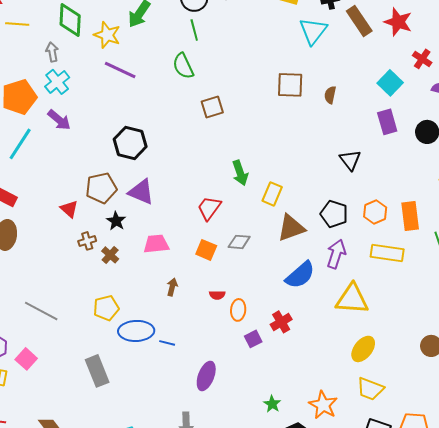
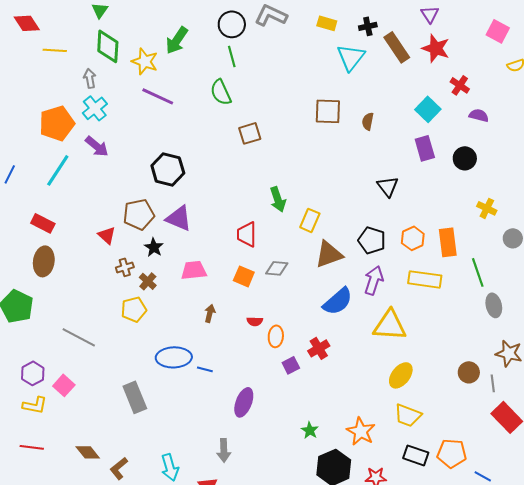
red trapezoid: (209, 208) -> (247, 234), turned -36
yellow pentagon: (106, 308) -> (134, 309), moved

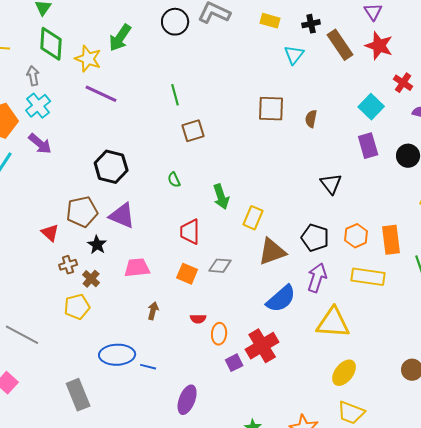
green line: (232, 56) -> (175, 95), moved
cyan triangle: (351, 57) -> (294, 55), size x0.7
green semicircle: (221, 92) -> (174, 180), moved, size x0.6
red cross: (319, 348) -> (262, 346), size x1.5

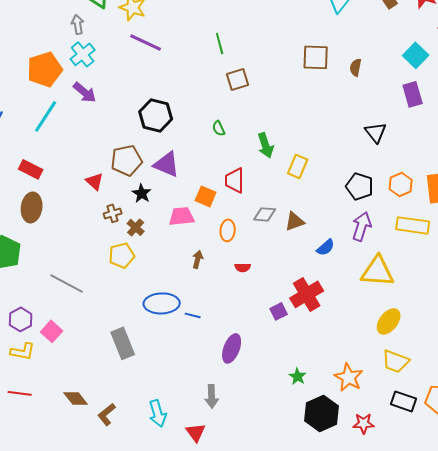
brown triangle: (272, 252) -> (295, 221), moved, size x0.7
orange square: (187, 274) -> (206, 196), moved
blue semicircle: (281, 299) -> (326, 247), size x0.6
orange ellipse: (219, 334) -> (228, 230), moved

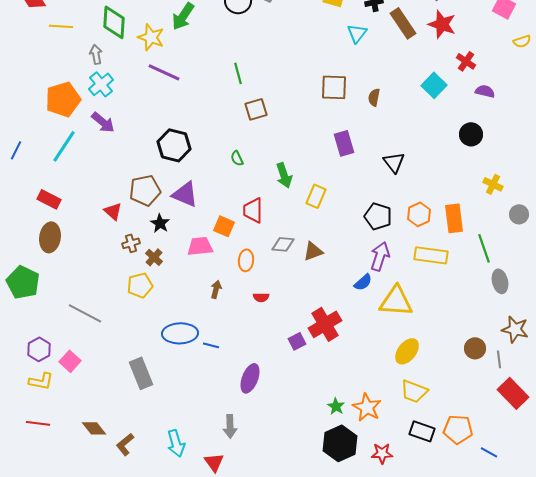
purple rectangle: (413, 94) -> (344, 143), moved
blue semicircle: (326, 247) -> (363, 282), moved
green star: (298, 376) -> (336, 406), moved

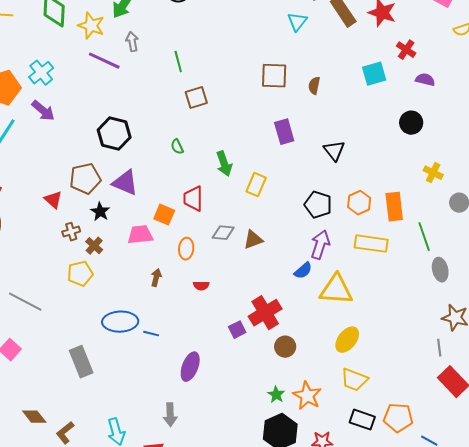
gray arrow: (96, 54) -> (132, 42), moved
cyan square: (434, 85) -> (374, 74), turned 30
brown circle: (475, 348) -> (285, 347), moved

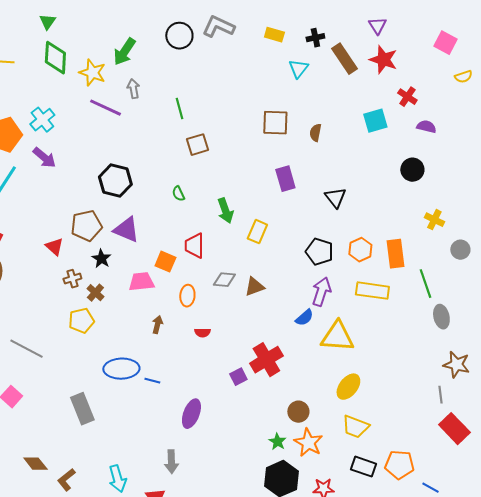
brown circle: (285, 347) -> (298, 412), moved

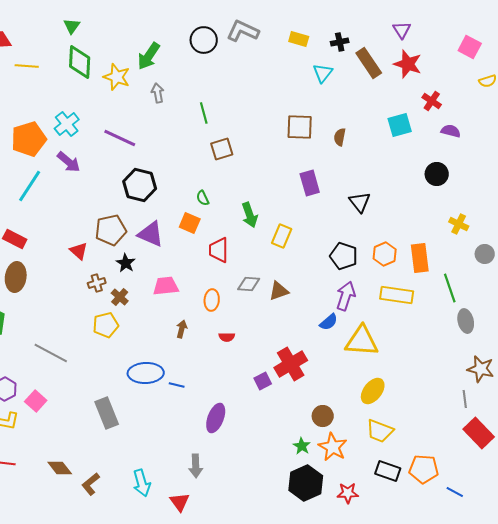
purple line: (105, 108) -> (120, 138), moved
orange square: (165, 262) -> (190, 223), moved

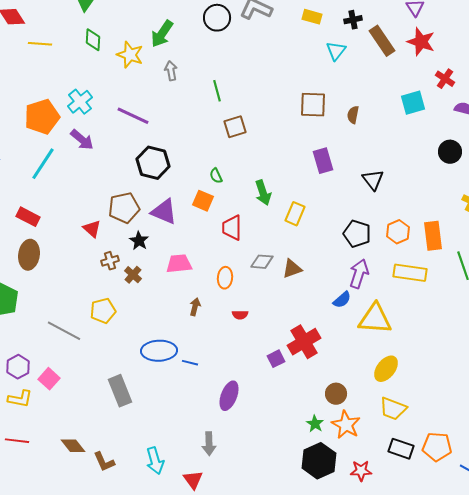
green diamond: (80, 62) -> (93, 40), size x0.7
yellow pentagon: (106, 325) -> (103, 311), moved
brown L-shape: (91, 484) -> (104, 462), turned -75

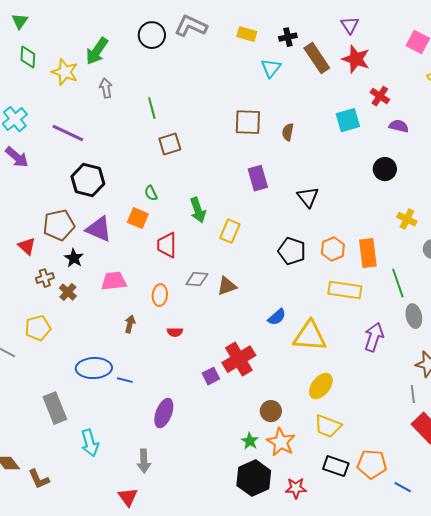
purple arrow: (359, 274) -> (374, 337), moved
cyan arrow: (155, 461) -> (90, 443), moved

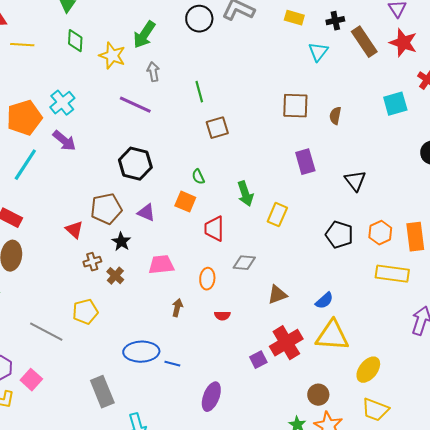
purple line: (68, 133) -> (135, 105), moved
purple triangle: (99, 229) -> (146, 213), size x0.7
brown triangle: (227, 286) -> (277, 295), moved
yellow triangle: (310, 336) -> (332, 336), moved

